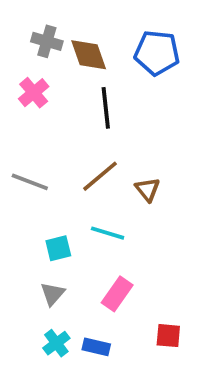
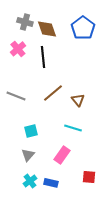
blue pentagon: (157, 53) -> (83, 28), turned 30
black line: (106, 108) -> (43, 57), moved
cyan line: (108, 233) -> (73, 128), moved

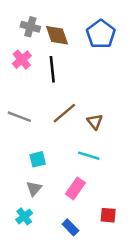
cyan cross: (30, 181) -> (24, 216), moved
blue rectangle: (51, 183) -> (70, 227), moved, turned 32

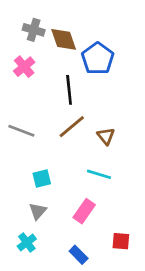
blue pentagon: (101, 34) -> (98, 58), moved
black line: (52, 69) -> (69, 90), moved

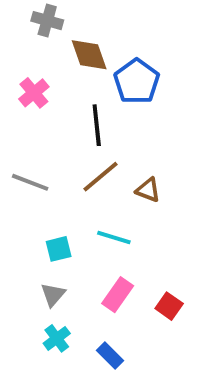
gray cross: (34, 30) -> (47, 21), moved
brown triangle: (106, 136) -> (148, 190), turned -30
cyan line: (99, 174) -> (114, 238), moved
red square: (121, 241) -> (169, 306), moved, turned 30
cyan cross: (27, 242) -> (57, 338), moved

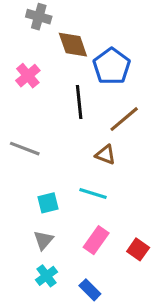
brown line: (101, 177) -> (124, 119), moved
brown triangle: (148, 190) -> (105, 155), moved

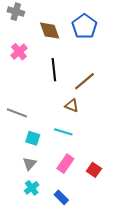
gray cross: (39, 17) -> (16, 12), moved
blue pentagon: (112, 66) -> (84, 26), moved
gray line: (25, 149) -> (17, 113), moved
cyan square: (48, 203) -> (33, 138), turned 32

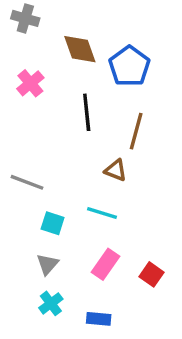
blue pentagon: (84, 26) -> (129, 66), moved
brown line: (84, 81) -> (136, 131), turned -35
blue rectangle: (61, 197) -> (99, 319), turned -40

